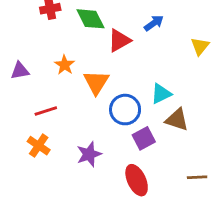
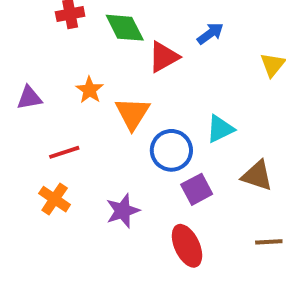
brown triangle: (177, 120) -> (257, 176), moved

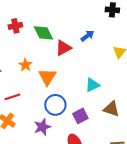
blue circle: (171, 150) -> (55, 105), moved

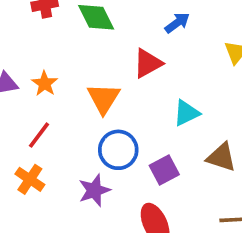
red triangle: (63, 48) -> (148, 63), moved
orange star: (25, 65) -> (45, 84), moved
red line: (12, 97) -> (39, 135), turned -35

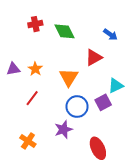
blue arrow: (177, 23) -> (110, 34), turned 72
purple square: (164, 170) -> (103, 102), moved
orange cross: (30, 179) -> (28, 141), moved

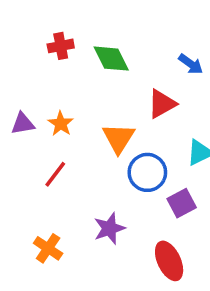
purple square: (103, 102) -> (182, 203), moved
blue circle: (77, 107) -> (147, 172), moved

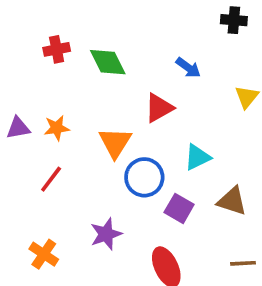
orange star: (61, 124) -> (57, 128), turned 30
purple square: (182, 203) -> (179, 208), turned -32

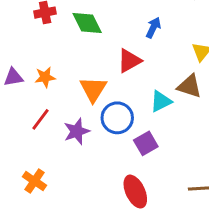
blue arrow: (188, 68) -> (153, 28), turned -100
brown triangle: (232, 201) -> (189, 86), moved
purple square: (179, 208) -> (146, 143), turned 30
purple star: (106, 234) -> (77, 131), moved

